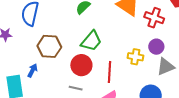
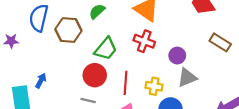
red cross: (154, 18) -> (144, 41), moved
brown hexagon: (49, 46) -> (68, 30), moved
yellow cross: (135, 57) -> (154, 86), moved

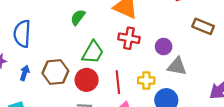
brown hexagon: (68, 30) -> (55, 72), moved
gray triangle: (187, 78) -> (177, 66), turned 42
blue arrow: (41, 81) -> (25, 73), moved

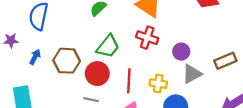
brown rectangle: (203, 26) -> (225, 61), moved, turned -54
gray triangle: (177, 66) -> (192, 74), turned -48

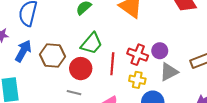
red cross: (147, 38) -> (138, 55), moved
blue arrow: (35, 57) -> (23, 51), size x1.5
red line: (129, 81) -> (112, 64), moved

